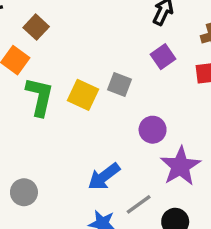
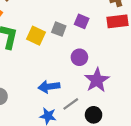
purple square: (163, 57) -> (82, 21), moved, turned -32
blue arrow: (104, 177) -> (49, 87), turned 30

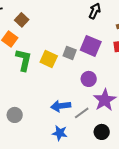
purple square: (82, 21) -> (91, 46), size x1.5
gray line: (71, 104) -> (82, 113), moved

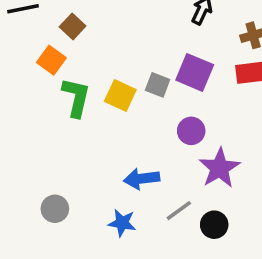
gray line: (82, 113) -> (179, 211), moved
gray circle: (15, 115) -> (55, 209), moved
blue star: (60, 133) -> (122, 223), moved

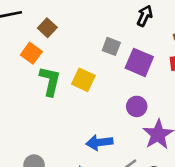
gray square: (158, 85) -> (111, 46), moved

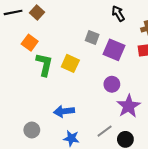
black arrow: (145, 16) -> (118, 14), turned -56
brown square: (47, 28) -> (37, 12), moved
blue arrow: (99, 142) -> (64, 111), moved

